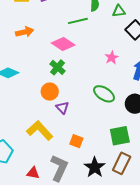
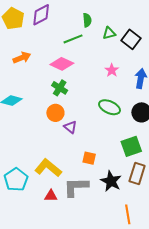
green triangle: (119, 11) -> (109, 33), moved
yellow L-shape: (40, 130) -> (48, 168), moved
gray L-shape: (59, 168) -> (76, 187), turned -108

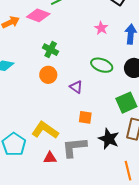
pink diamond: (62, 64) -> (38, 15), moved
purple triangle: (70, 127) -> (76, 87), moved

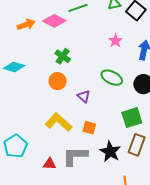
yellow L-shape: (45, 130) -> (59, 122), moved

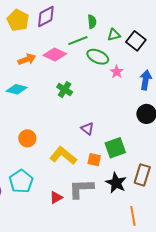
cyan diamond: (14, 67) -> (17, 89), moved
green ellipse: (112, 78) -> (98, 57), moved
orange circle: (57, 81) -> (27, 138), moved
green square: (132, 118) -> (115, 148), moved
red triangle: (50, 164) -> (56, 197), turned -32

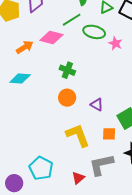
orange circle: (27, 138) -> (67, 98), moved
yellow L-shape: (63, 156) -> (78, 135), turned 40

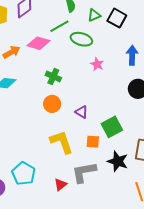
pink star: (115, 43) -> (97, 64), moved

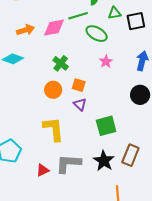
black square: (117, 18) -> (136, 21), turned 36
pink diamond: (39, 43) -> (54, 28), turned -40
orange square: (93, 142) -> (79, 85), moved

